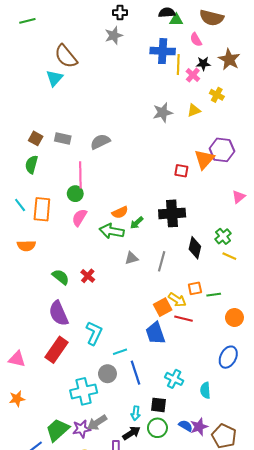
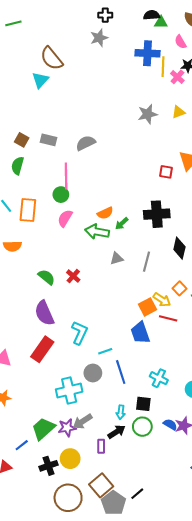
orange square: (195, 288) -> (179, 288), turned -32

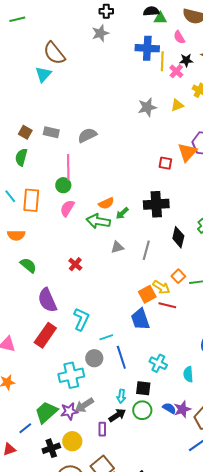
green semicircle: (46, 277) -> (28, 265), moved

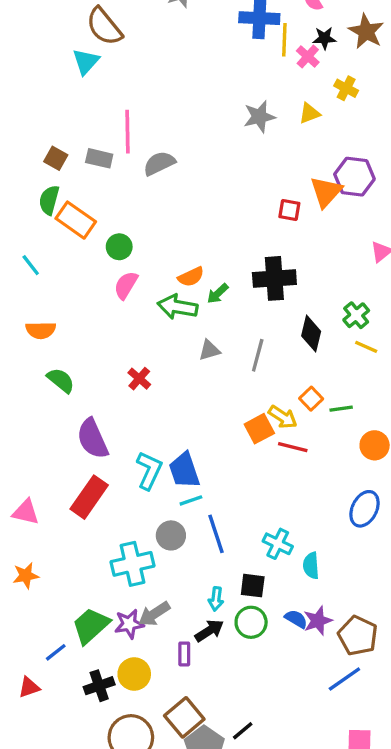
pink line: (68, 167) -> (128, 132), moved
orange rectangle: (31, 200) -> (76, 220), moved, turned -60
blue trapezoid: (140, 319) -> (184, 470), moved
cyan semicircle: (188, 374) -> (311, 566), moved

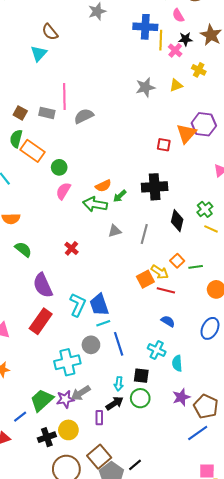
brown semicircle: (104, 26) -> (50, 32), size x0.7
blue semicircle: (296, 619) -> (168, 321), moved

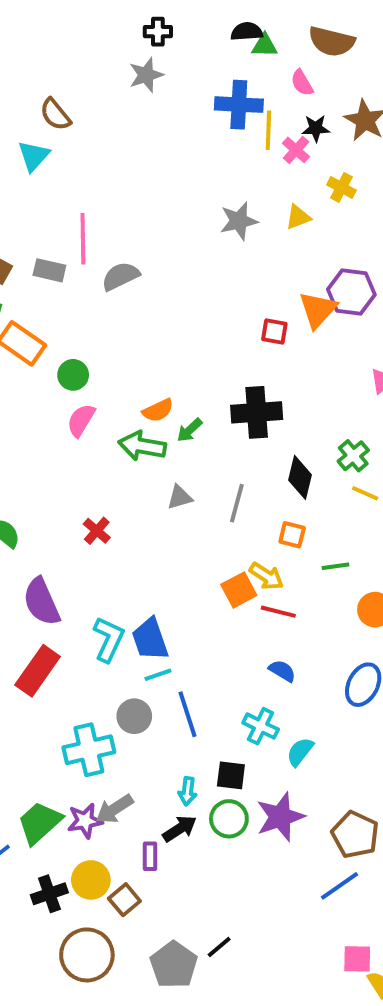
orange square: (177, 261) -> (292, 535), moved, turned -32
cyan semicircle: (177, 363) -> (300, 752), turned 42
purple star: (181, 397) -> (280, 817), moved, size x1.4
brown square: (99, 457) -> (124, 900), moved, size x0.7

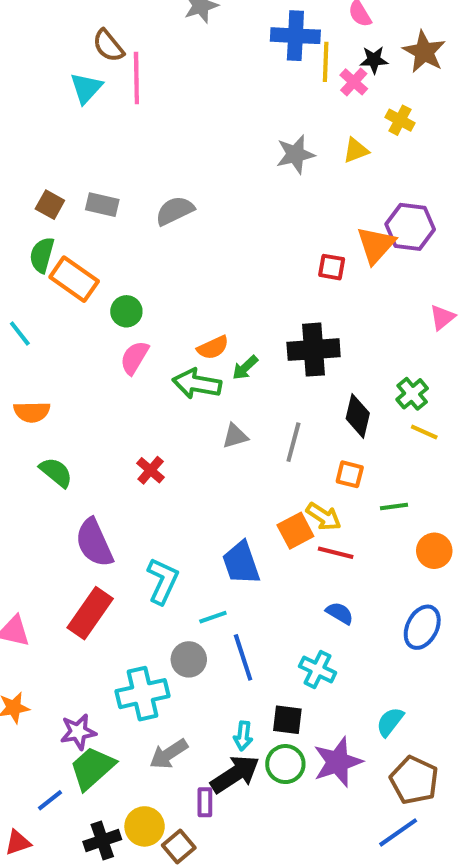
pink line: (83, 239) -> (136, 78), moved
blue trapezoid: (150, 639) -> (241, 563), moved
cyan semicircle: (300, 752) -> (390, 722), moved
purple star: (85, 821) -> (78, 732), moved
black arrow: (180, 829) -> (235, 774), size x1.4

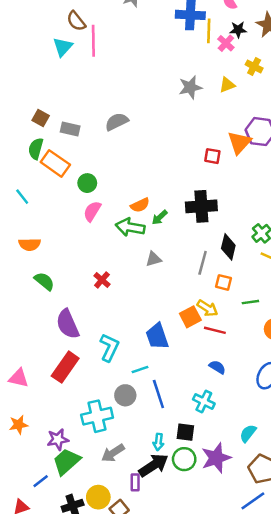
gray rectangle: (102, 205) -> (70, 129), moved
gray line: (293, 442) -> (203, 263), moved

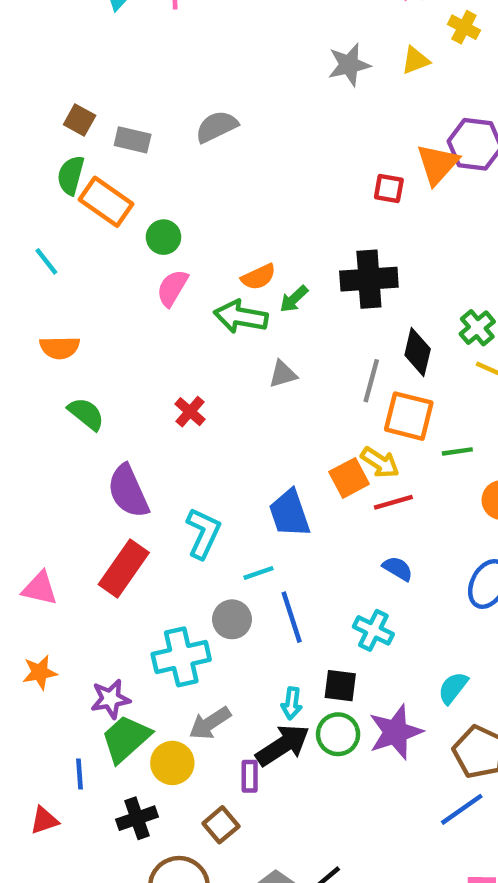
orange square: (223, 282) -> (409, 416), size x1.6
red line: (215, 330) -> (393, 502), turned -30
blue line: (41, 481) -> (80, 774), turned -56
yellow circle: (98, 497) -> (172, 763), moved

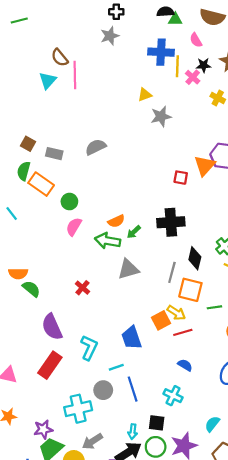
yellow triangle: (415, 60) -> (145, 95), moved
orange semicircle: (60, 348) -> (18, 273), moved
gray triangle: (283, 374) -> (128, 269), size x1.5

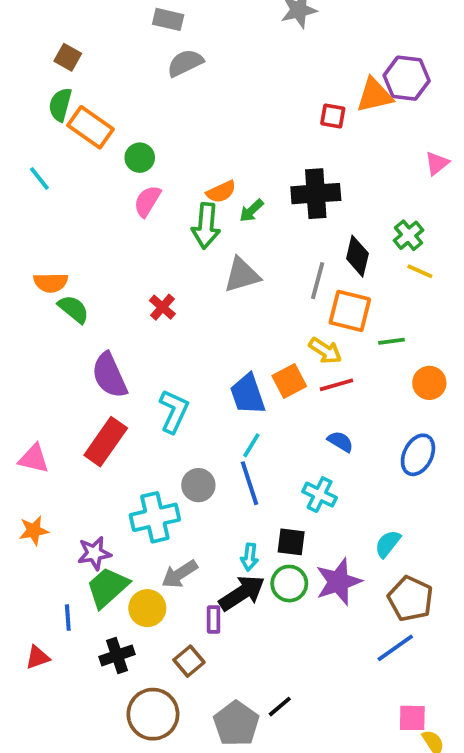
gray rectangle: (54, 154) -> (168, 19), moved
orange triangle: (205, 166) -> (374, 95), turned 35
green arrow: (108, 241) -> (206, 226), turned -95
orange square: (161, 320) -> (289, 381), moved
cyan line: (116, 367) -> (251, 445), moved, turned -40

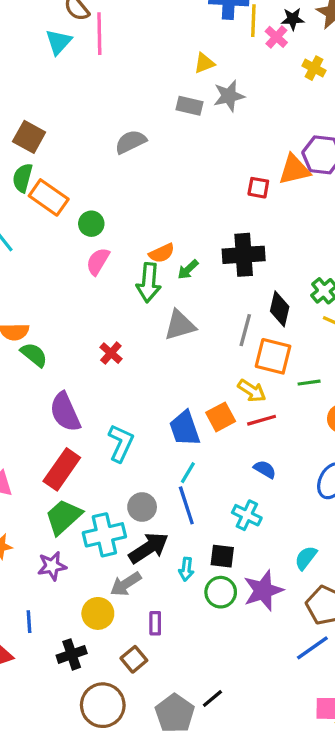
gray rectangle: (168, 19) -> (190, 106), moved
brown square: (68, 57) -> (29, 137), size x1.4
green trapezoid: (108, 587) -> (63, 517), moved
black arrow: (242, 593) -> (149, 548), moved

